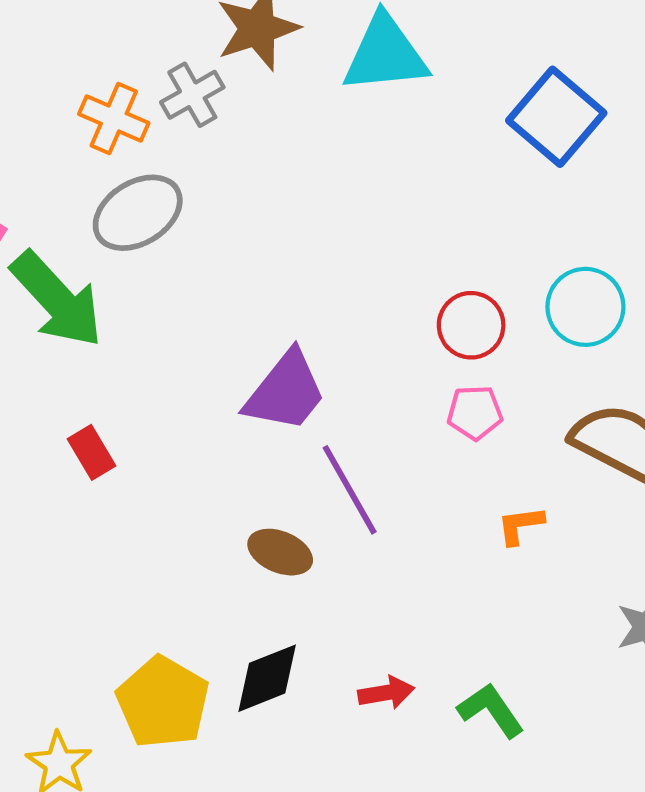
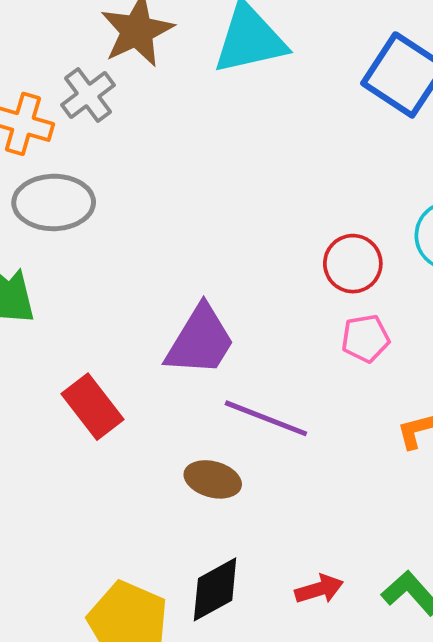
gray ellipse: (138, 213) -> (54, 202), turned 38
red rectangle: (91, 452) -> (93, 407), moved, size x1.4
purple line: (350, 490) -> (266, 418), turned -32

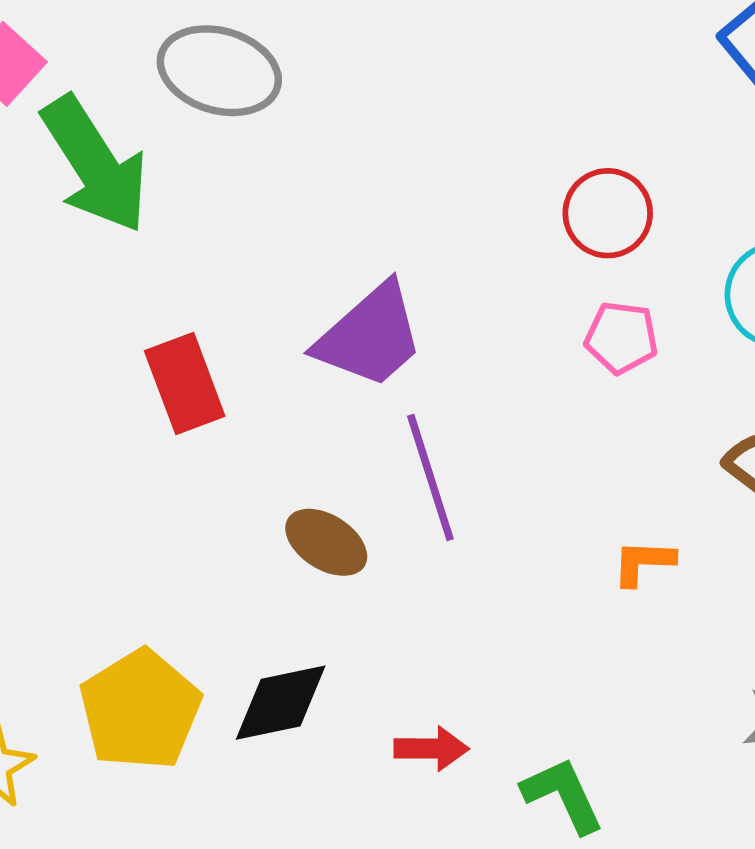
red circle: (353, 264) -> (608, 213), moved
pink pentagon: (365, 338) -> (621, 338), moved
purple line: (266, 418) -> (430, 478), turned 34

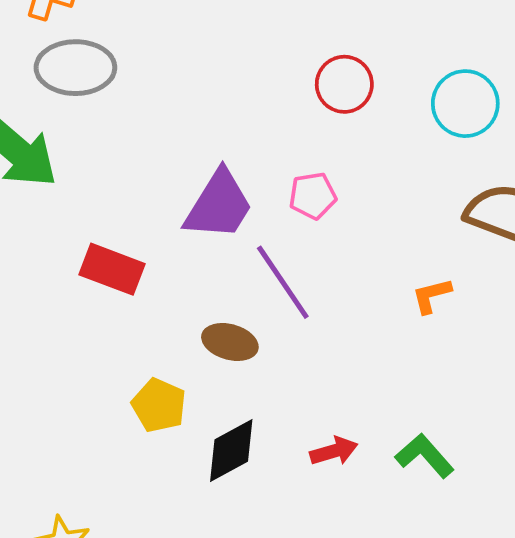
pink pentagon: (621, 338) -> (313, 196), moved
red rectangle: (185, 383) -> (112, 269), turned -32
yellow pentagon: (140, 710) -> (159, 405), moved, size x0.7

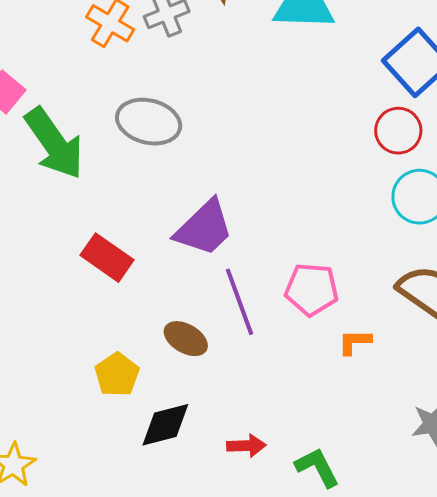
gray ellipse: (75, 68) -> (149, 122), moved
red circle: (344, 84) -> (398, 131), moved
pink pentagon: (313, 196) -> (312, 289), moved, size x1.4

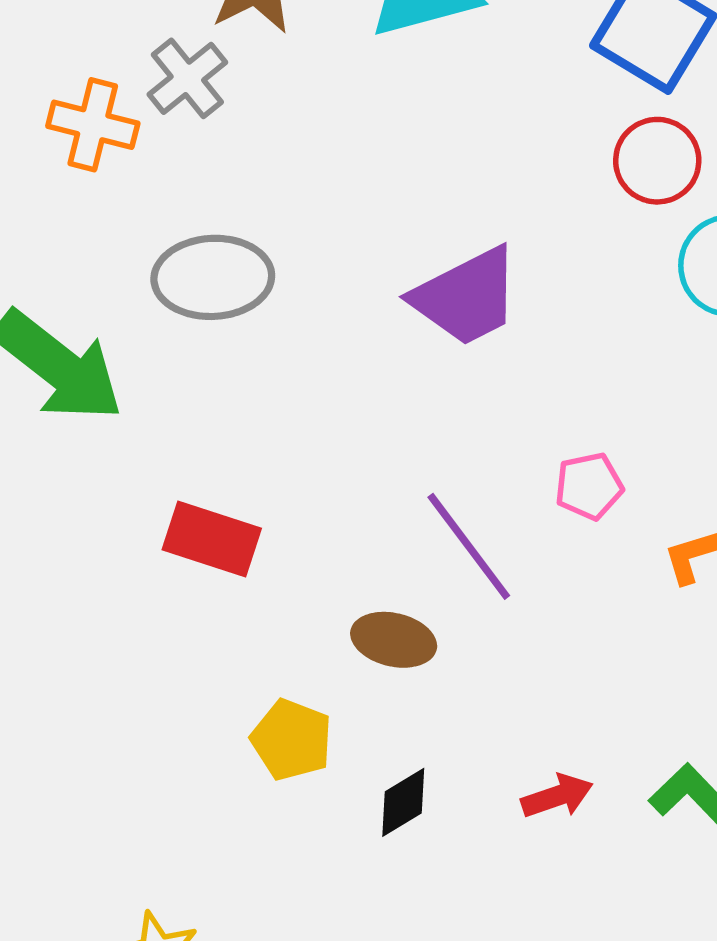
purple trapezoid: (204, 228) -> (466, 297), moved, turned 34
pink pentagon: (312, 289) -> (589, 486), size x0.7
black diamond: (165, 425) -> (403, 802), size x0.7

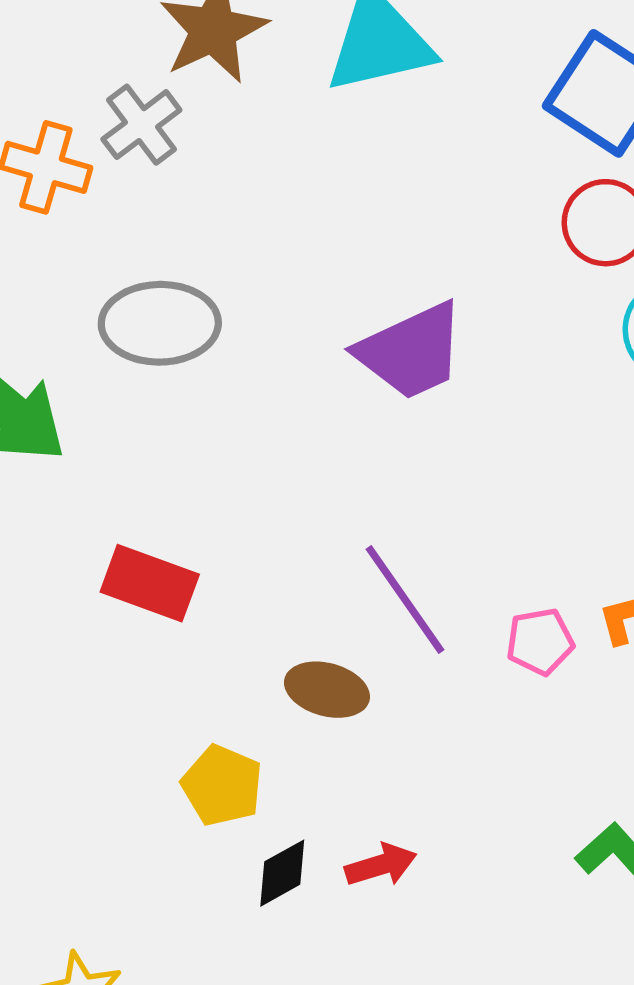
pink pentagon: (589, 486) -> (540, 642), moved
red arrow: (557, 796) -> (381, 865), moved
black diamond: (403, 802) -> (282, 873), moved

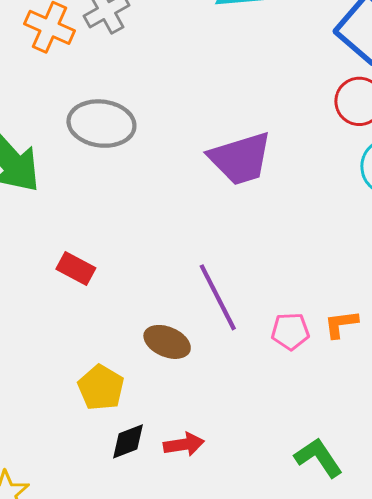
red rectangle: (150, 583) -> (76, 269), size x0.7

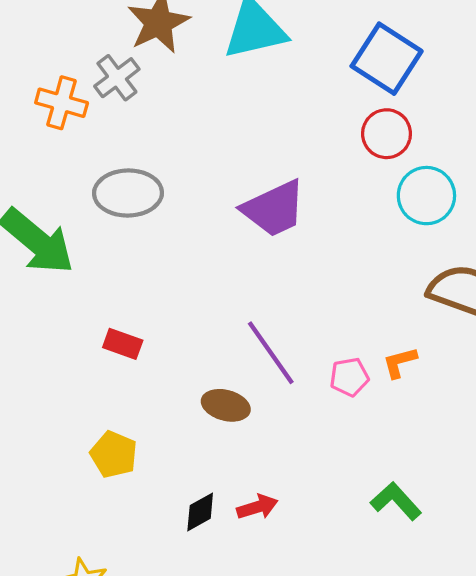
yellow pentagon: (101, 388) -> (114, 455), moved

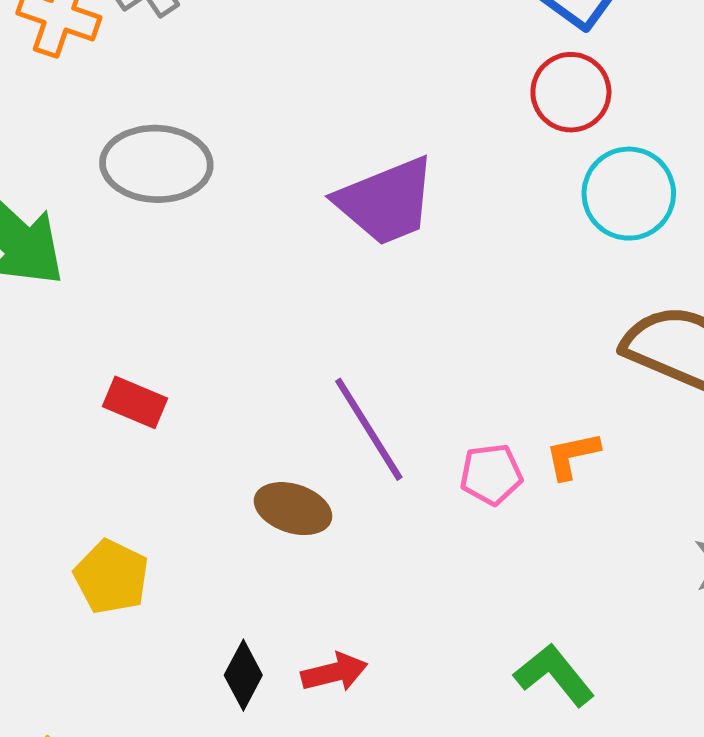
black diamond: (200, 512) -> (243, 675), turned -36

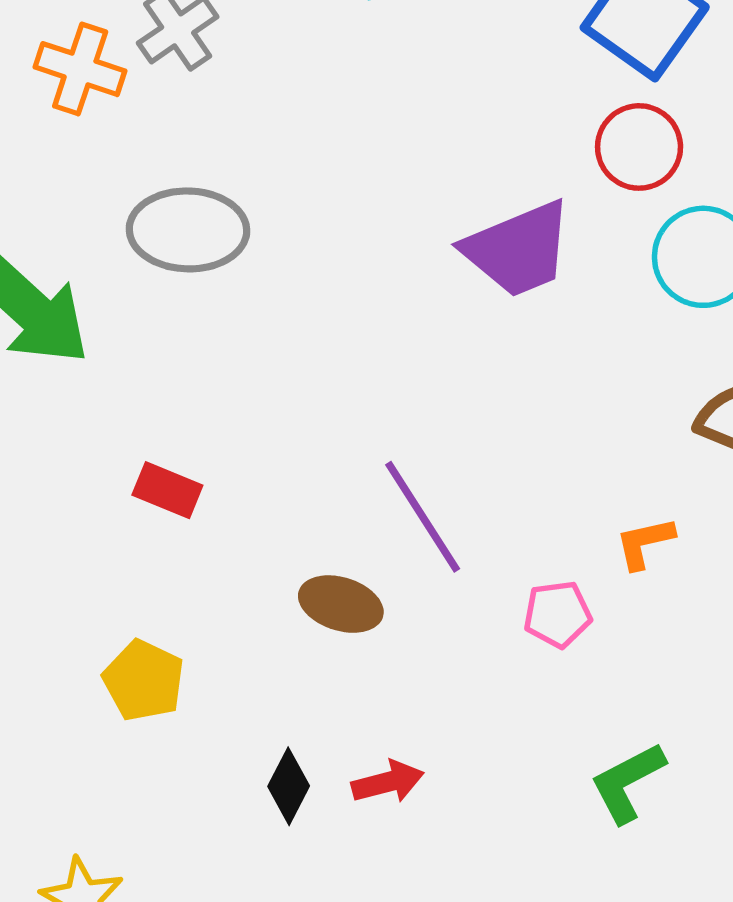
purple trapezoid: (386, 201) -> (518, 249), moved
pink pentagon: (491, 474) -> (558, 614), moved
green L-shape: (554, 675) -> (628, 782), turned -78

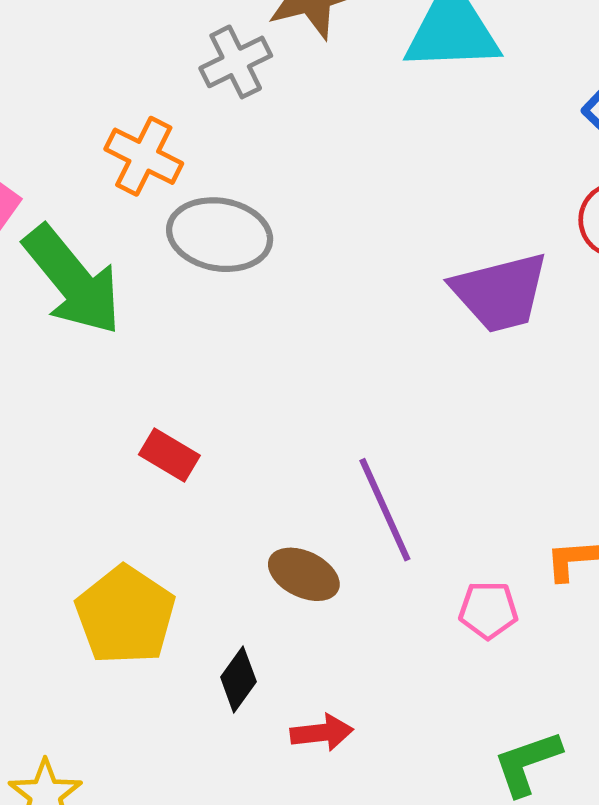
orange cross: (80, 69) -> (144, 156), moved
yellow pentagon: (144, 681) -> (125, 615), size x1.4
black diamond: (289, 786) -> (238, 679), moved

